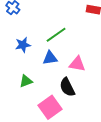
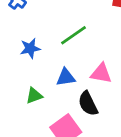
blue triangle: (50, 58) -> (66, 77), moved

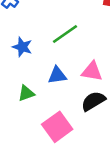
blue star: (30, 48) -> (22, 47), turned 30
black semicircle: (88, 104) -> (93, 101), moved, turned 85

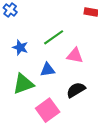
pink triangle: (92, 71) -> (75, 56), moved
green triangle: (26, 93) -> (23, 84), size x1.6

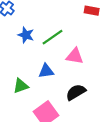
blue star: (20, 47) -> (26, 35), moved
green triangle: (23, 84) -> (21, 86), size x0.7

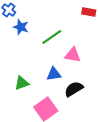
blue star: (26, 35) -> (21, 27), moved
blue triangle: (46, 71) -> (54, 74), moved

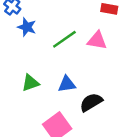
pink triangle: (73, 55) -> (97, 40), moved
green triangle: (22, 83) -> (30, 83), moved

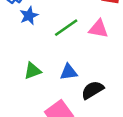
blue star: (27, 27) -> (29, 16), turned 30

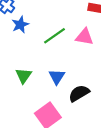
green triangle: (33, 71) -> (24, 76), turned -35
blue triangle: (69, 72) -> (57, 77), turned -49

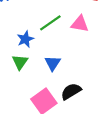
blue star: (20, 25) -> (25, 39), moved
black semicircle: (79, 93) -> (71, 91), moved

